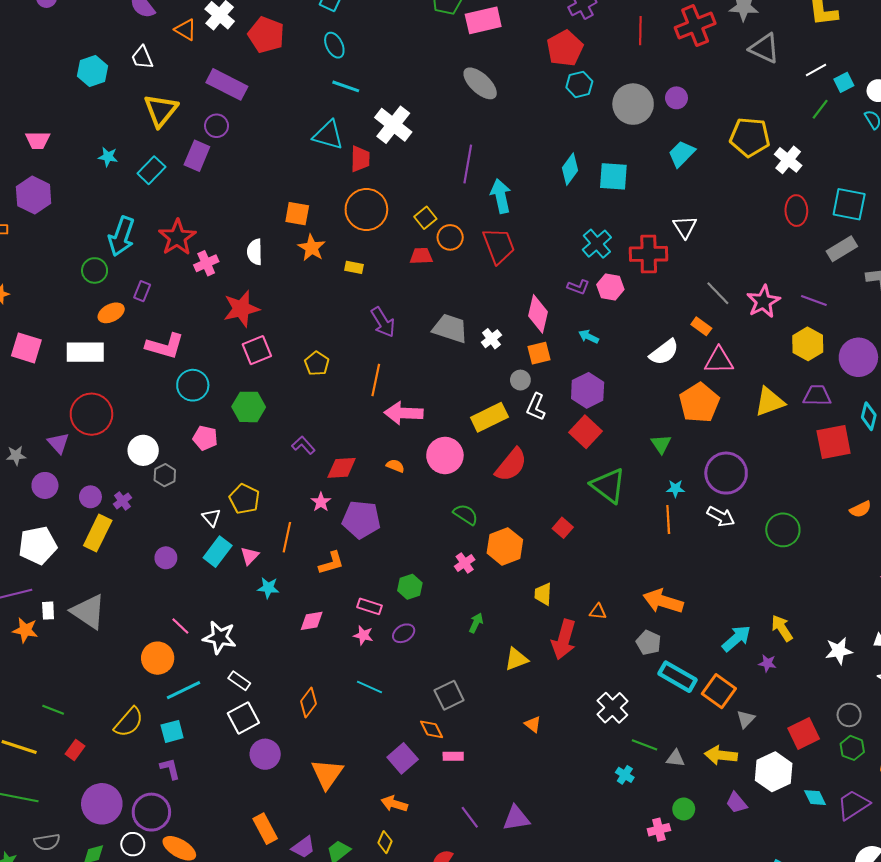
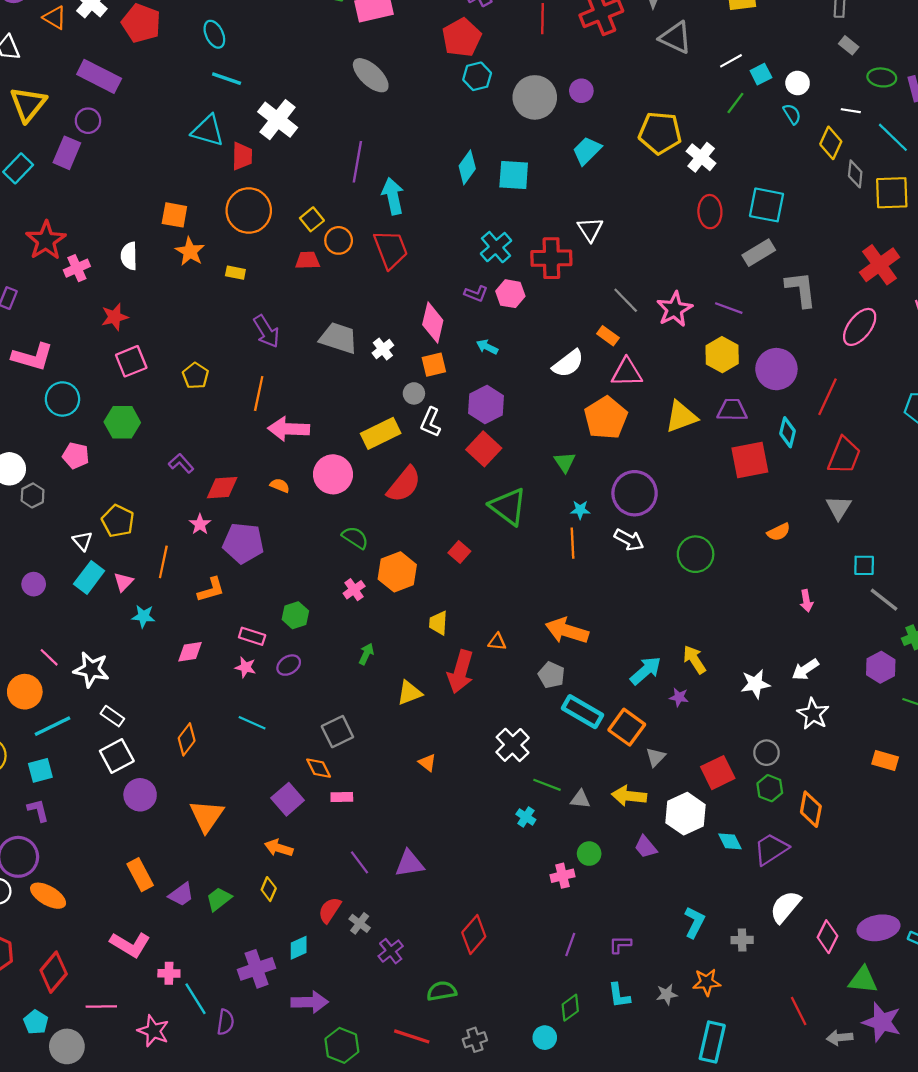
red star: (241, 309) -> (115, 317), size x0.7

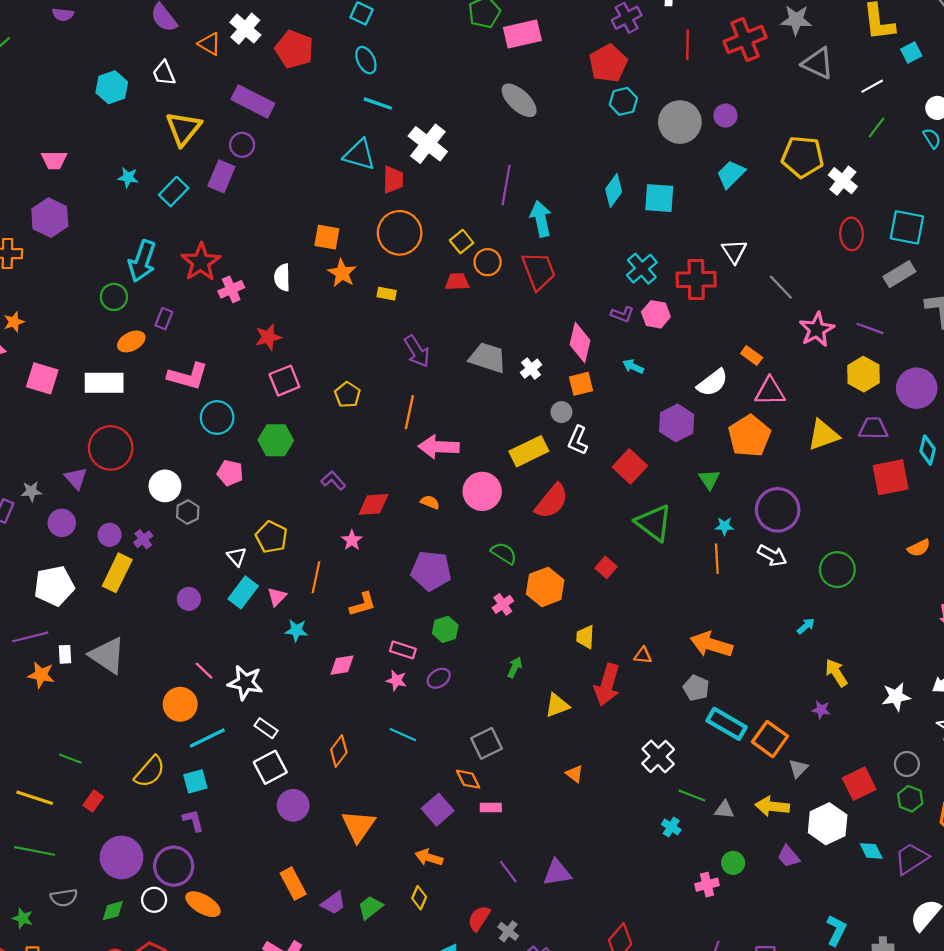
cyan square: (761, 74) -> (911, 53), moved
gray line: (626, 300) -> (781, 287), moved
purple hexagon: (486, 405) -> (677, 423), moved
purple pentagon: (243, 543) -> (431, 571), moved
cyan arrow: (646, 671) -> (806, 626), moved, size x0.6

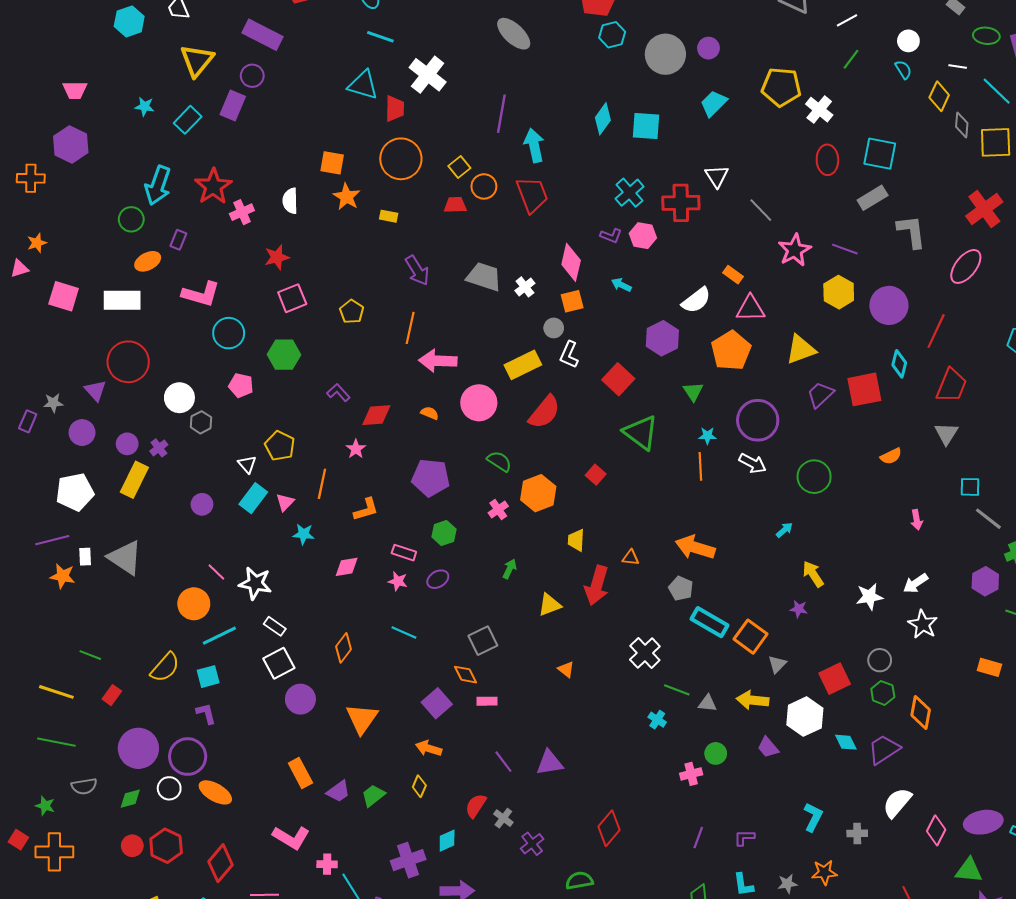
purple trapezoid: (873, 428) -> (820, 395), moved, turned -44

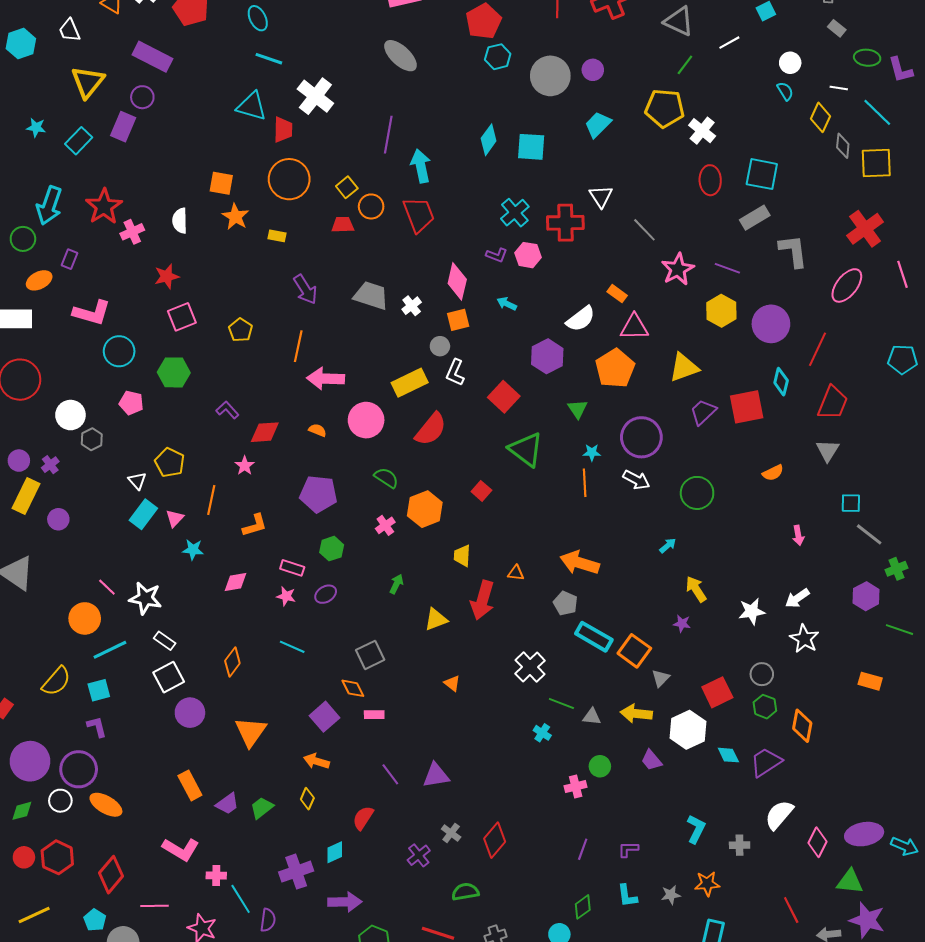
green line: (851, 59) -> (685, 65), moved
purple circle: (202, 504) -> (58, 519), moved
gray cross: (503, 818) -> (451, 833), moved

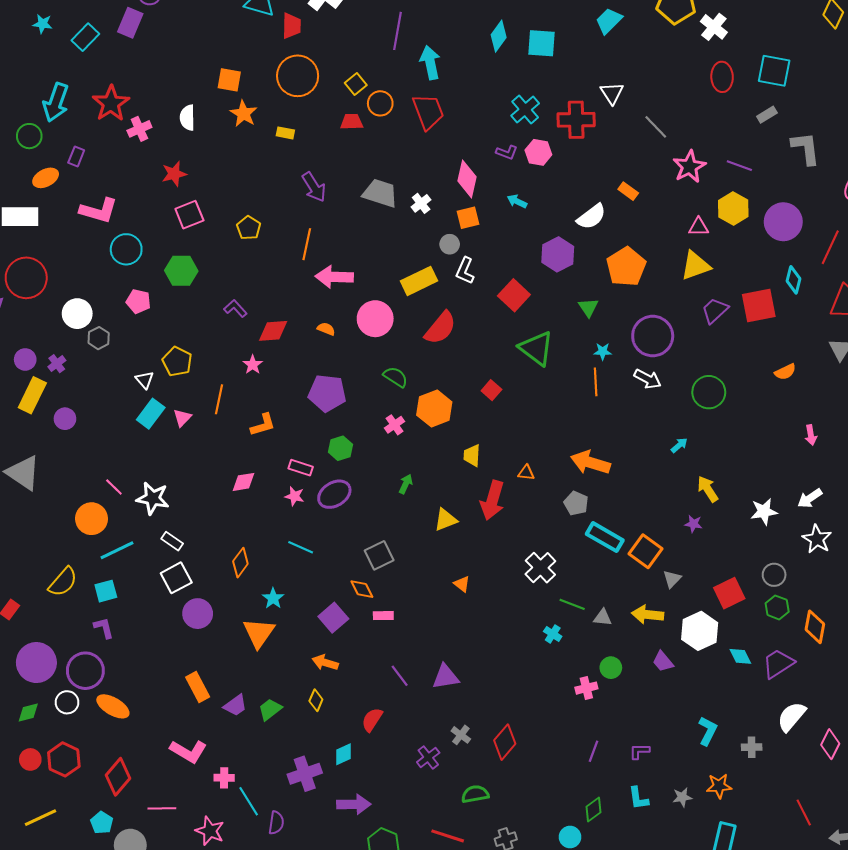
gray rectangle: (755, 218) -> (767, 115), size x0.7
pink triangle: (634, 327) -> (699, 227), moved, size x0.7
cyan star: (193, 550) -> (273, 598), moved, turned 30
purple ellipse: (326, 594) -> (334, 494), size x1.5

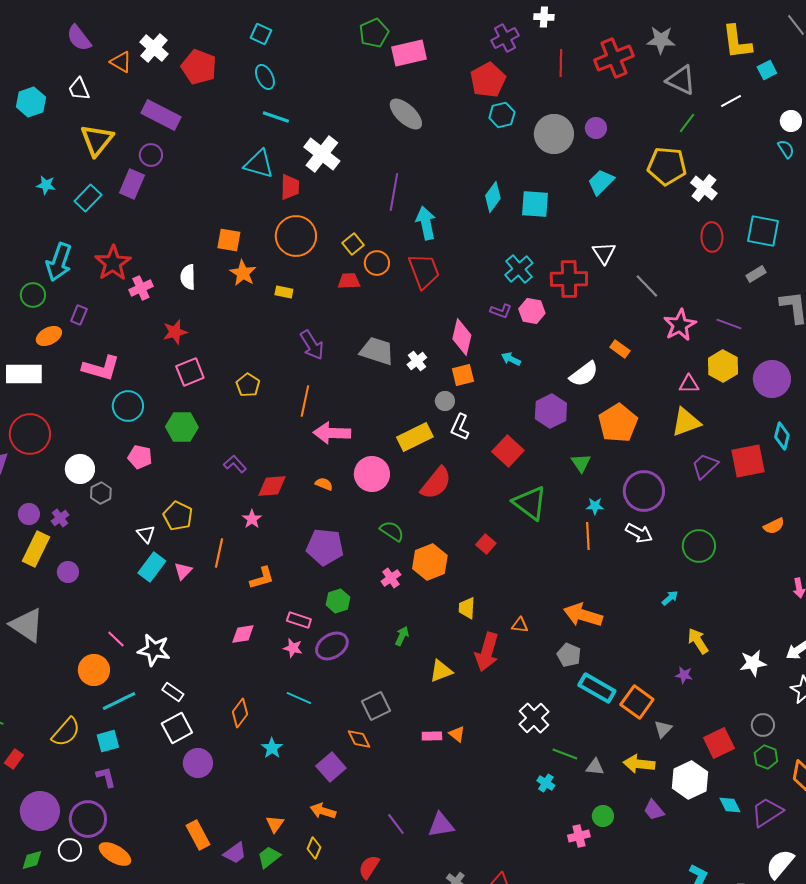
pink rectangle: (383, 616) -> (432, 736), moved
orange triangle: (259, 633) -> (275, 824), moved, size x0.6

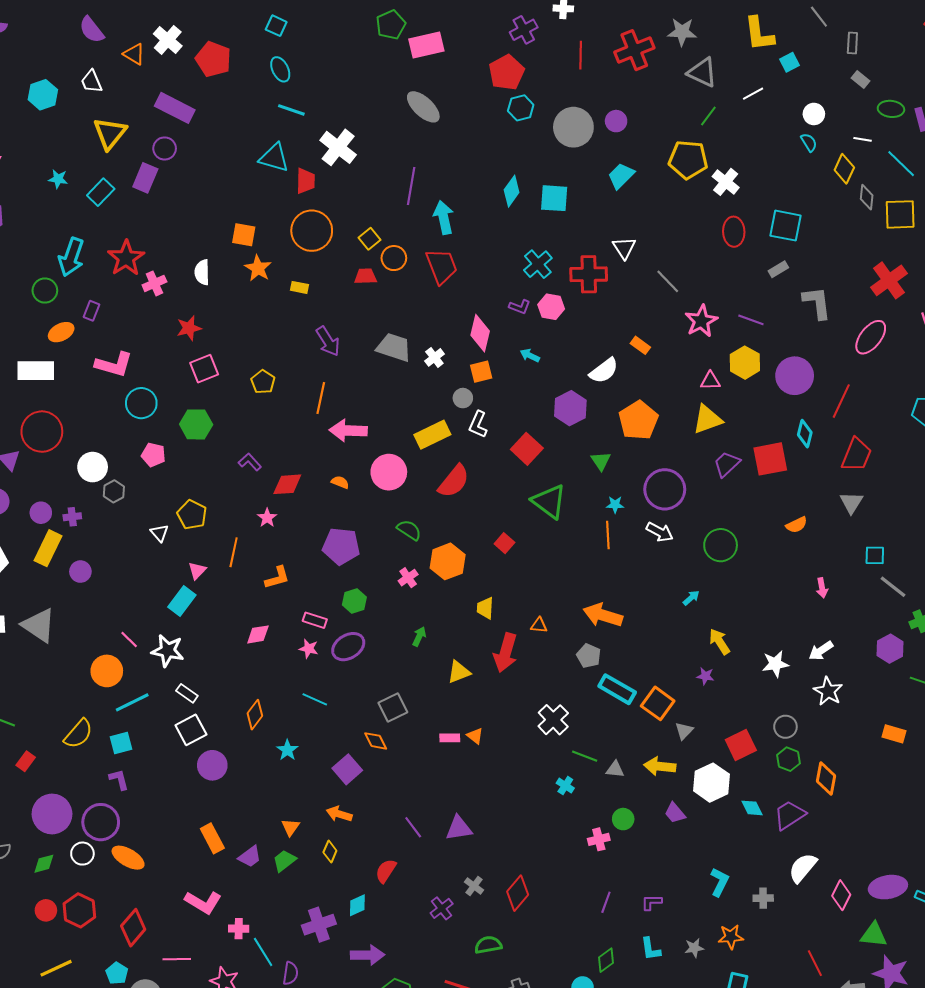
purple cross: (60, 518) -> (72, 517), turned 30
cyan rectangle: (152, 567) -> (182, 601), moved

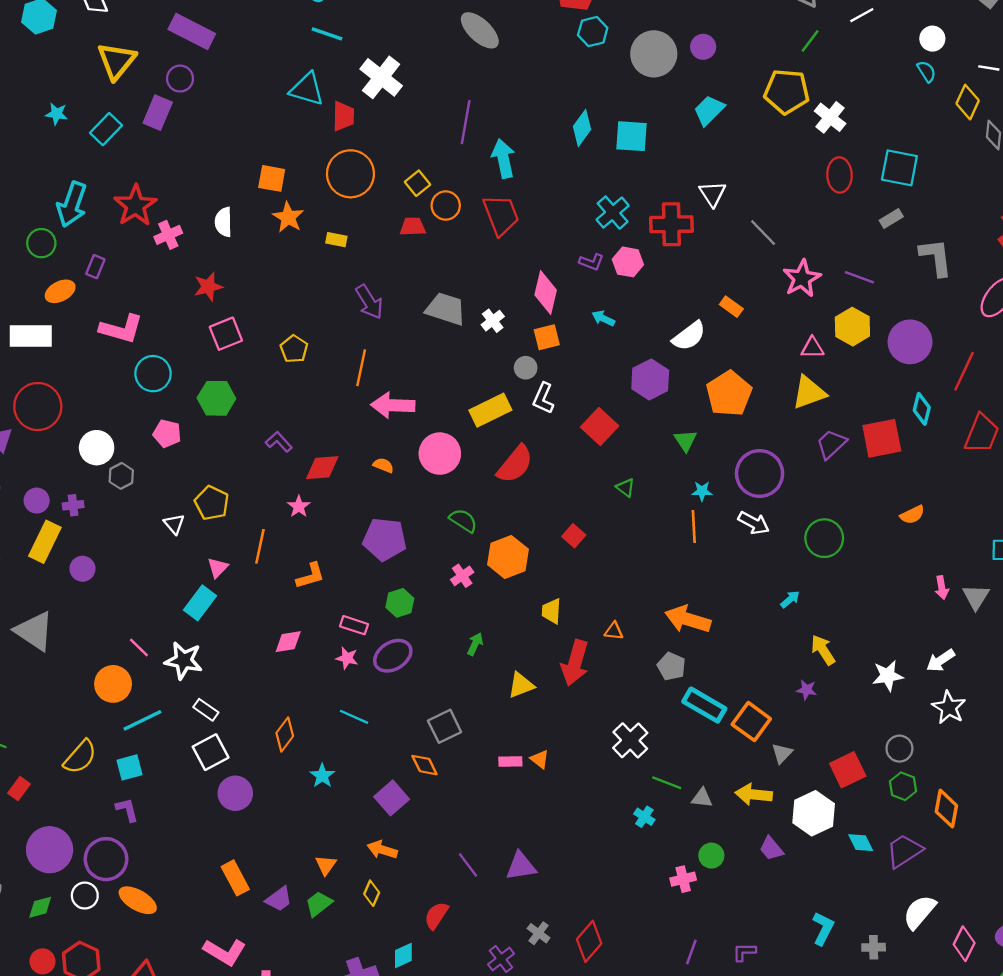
green triangle: (549, 502) -> (626, 488), size x0.5
gray triangle: (851, 503) -> (976, 597), moved

